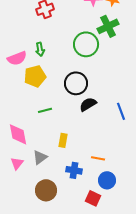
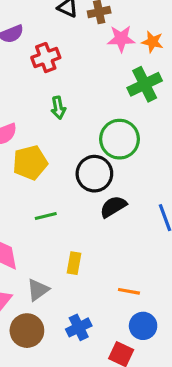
green circle: (86, 44) -> (120, 139), moved
green arrow: (40, 49) -> (58, 108), moved
blue cross: (74, 170) -> (79, 327), moved, turned -35
brown circle: (46, 190) -> (27, 331), moved

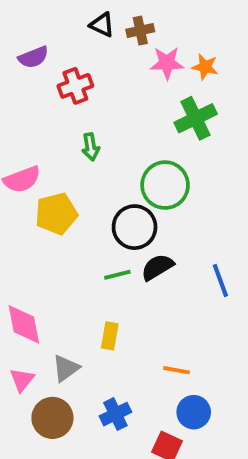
green line: (46, 216) -> (117, 275), moved

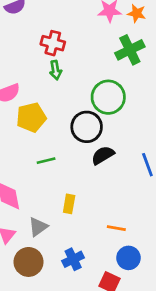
red cross: (75, 86) -> (53, 43), moved, turned 35
green line: (117, 275) -> (46, 161), moved

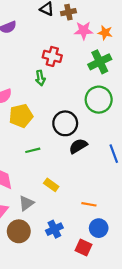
red cross: (53, 43) -> (52, 56), moved
green circle: (108, 97) -> (99, 100), moved
yellow rectangle: (69, 204) -> (51, 185), turned -64

